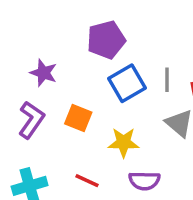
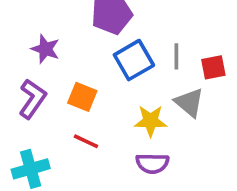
yellow star: (124, 142) -> (151, 121), moved
red line: (87, 181) -> (86, 141), moved

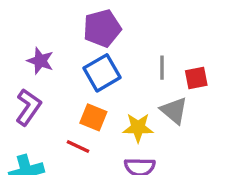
blue square: (134, 60) -> (102, 73), moved
orange square: (82, 97) -> (93, 117), moved

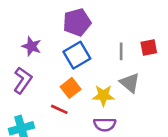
red square: (196, 78) -> (149, 48), moved
orange square: (93, 117) -> (71, 88), turned 30

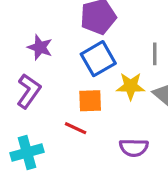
orange square: (71, 88) -> (90, 101), turned 36
yellow star: (103, 95) -> (131, 86), moved

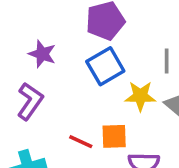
orange square: (90, 101) -> (114, 136), moved

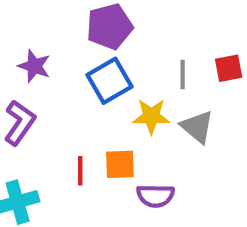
red line: (81, 142) -> (80, 171), turned 65

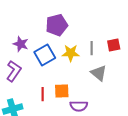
blue square: (109, 81) -> (45, 55), moved
yellow star: (151, 116) -> (71, 53), moved

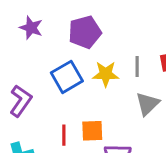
purple star: (21, 44) -> (31, 28), moved
gray triangle: (99, 73) -> (147, 104), turned 36

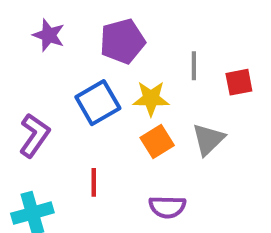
gray line: (137, 67) -> (194, 66), moved
orange square: (92, 131) -> (157, 141), moved, turned -30

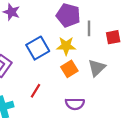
purple pentagon: (122, 41) -> (68, 15), moved, turned 30
red line: (94, 182) -> (36, 91), turned 32

